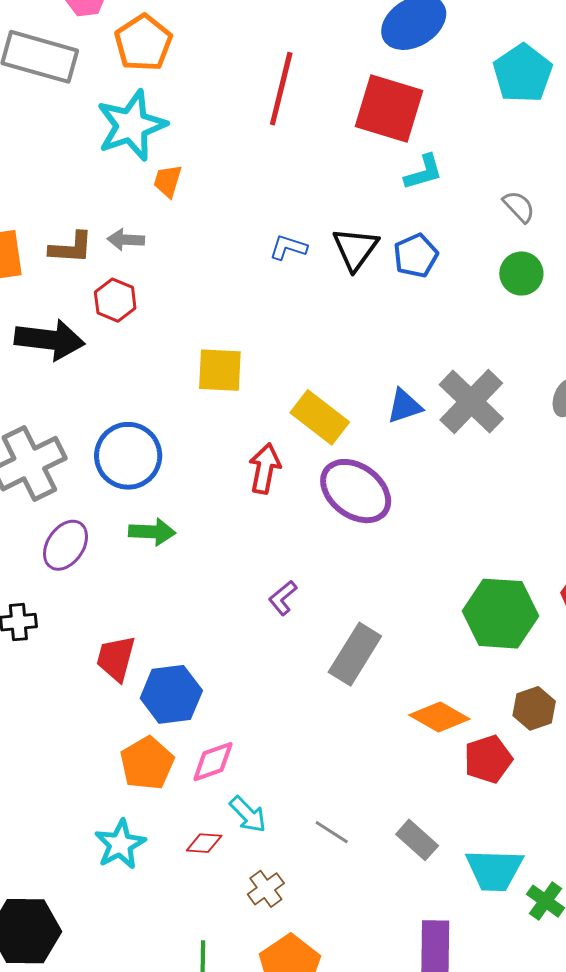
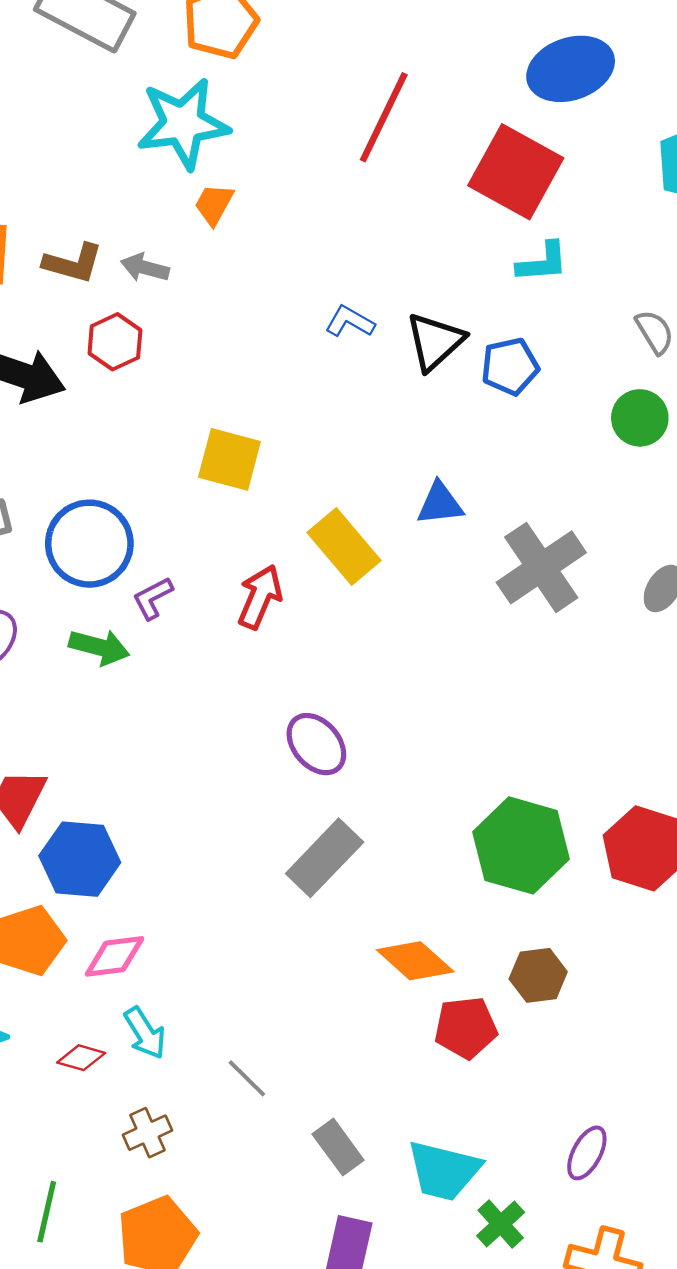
blue triangle: (404, 406) -> (440, 504), moved
purple ellipse: (356, 491) -> (316, 744), moved, size x0.7
purple L-shape: (283, 598) -> (153, 598), moved
gray rectangle: (417, 840) -> (338, 1147), moved

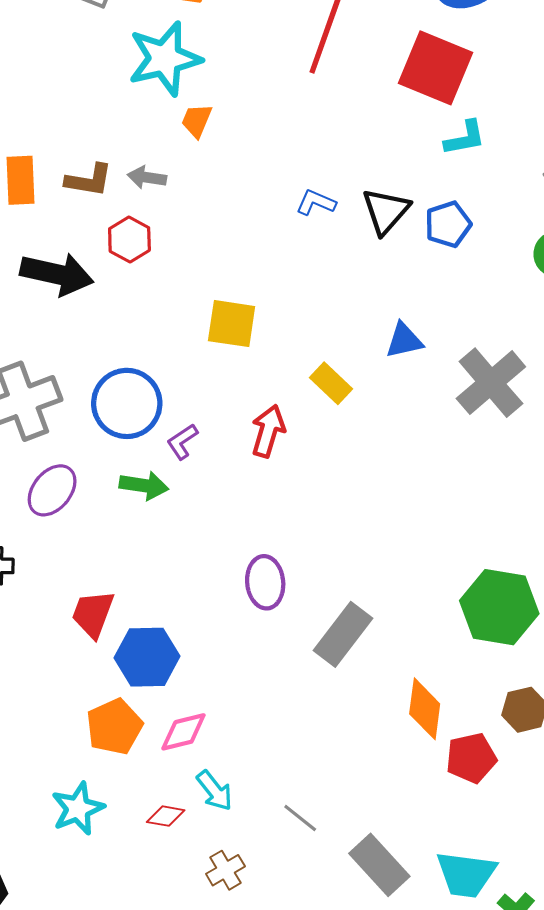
yellow rectangle: (344, 547) -> (331, 383), size x0.7
purple ellipse: (316, 744) -> (265, 582), moved, turned 42
orange diamond: (415, 961) -> (425, 709), turned 62
gray rectangle: (338, 1147) -> (379, 865), size x1.4

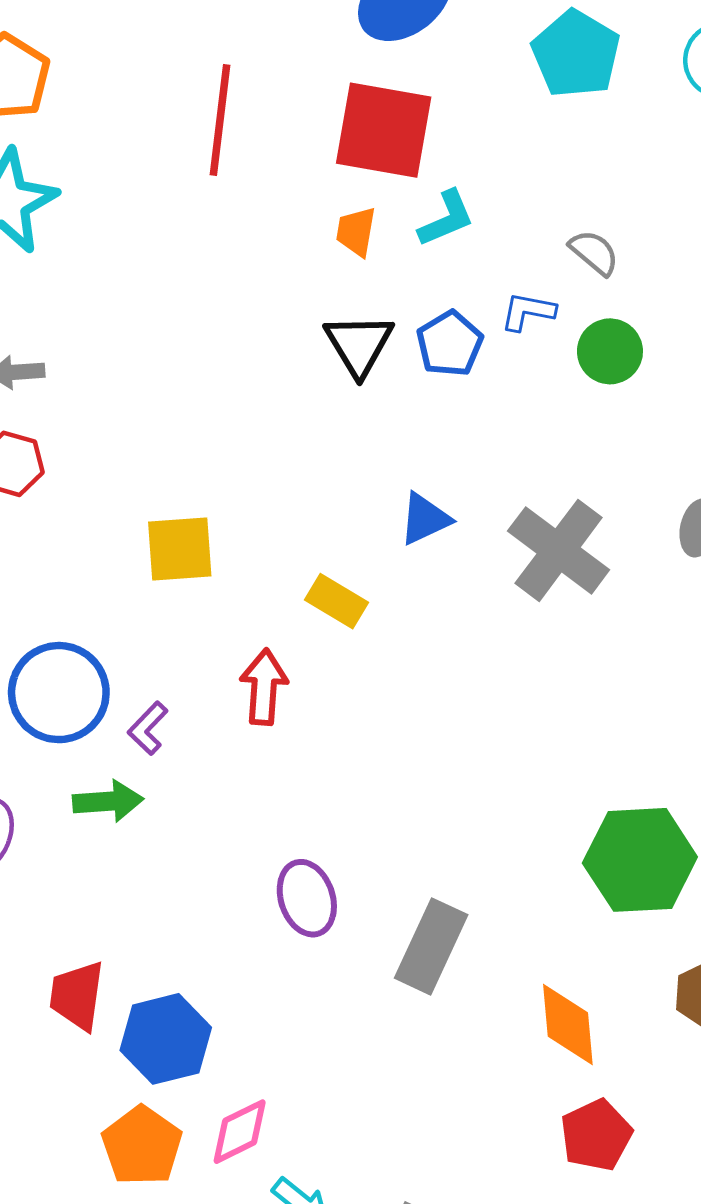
orange trapezoid: (197, 121) -> (356, 232), moved
blue L-shape: (316, 203) -> (528, 312), moved
red pentagon: (471, 758) -> (596, 1135), moved

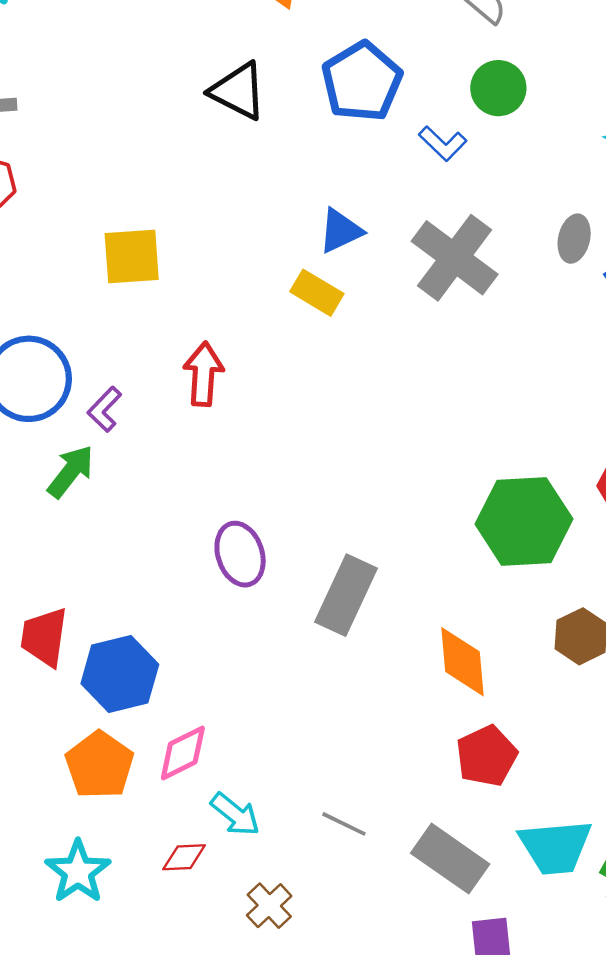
blue L-shape: (528, 312) -> (443, 143), moved, turned -147
blue pentagon: (450, 344) -> (362, 82), size x1.4
black triangle: (359, 345) -> (238, 91), moved, turned -32
yellow rectangle: (336, 601) -> (317, 293), moved
green arrow: (108, 801) -> (71, 472), turned -48

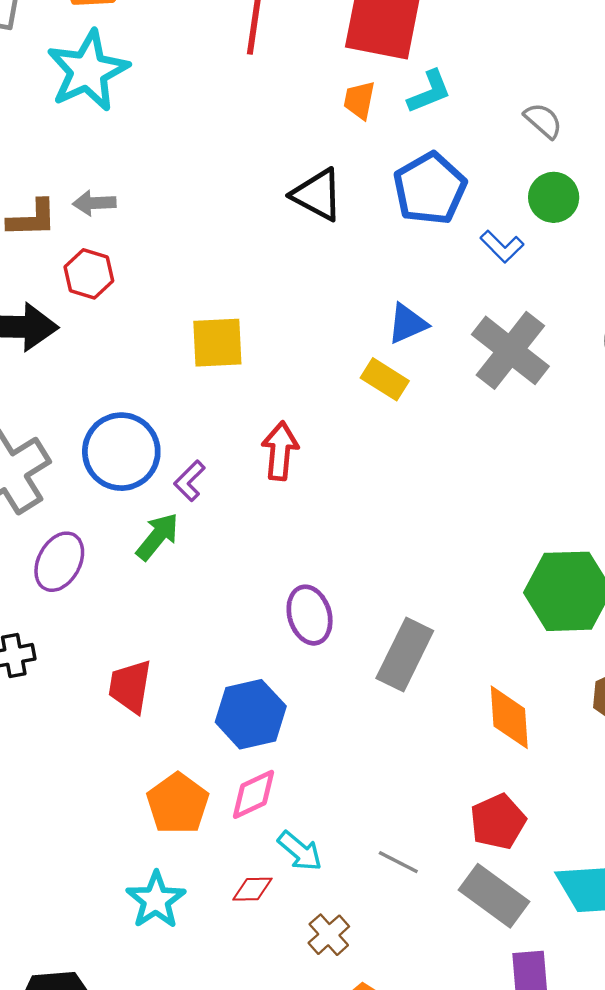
blue hexagon: (120, 674) -> (251, 714), moved
red pentagon: (487, 756) -> (498, 822), moved

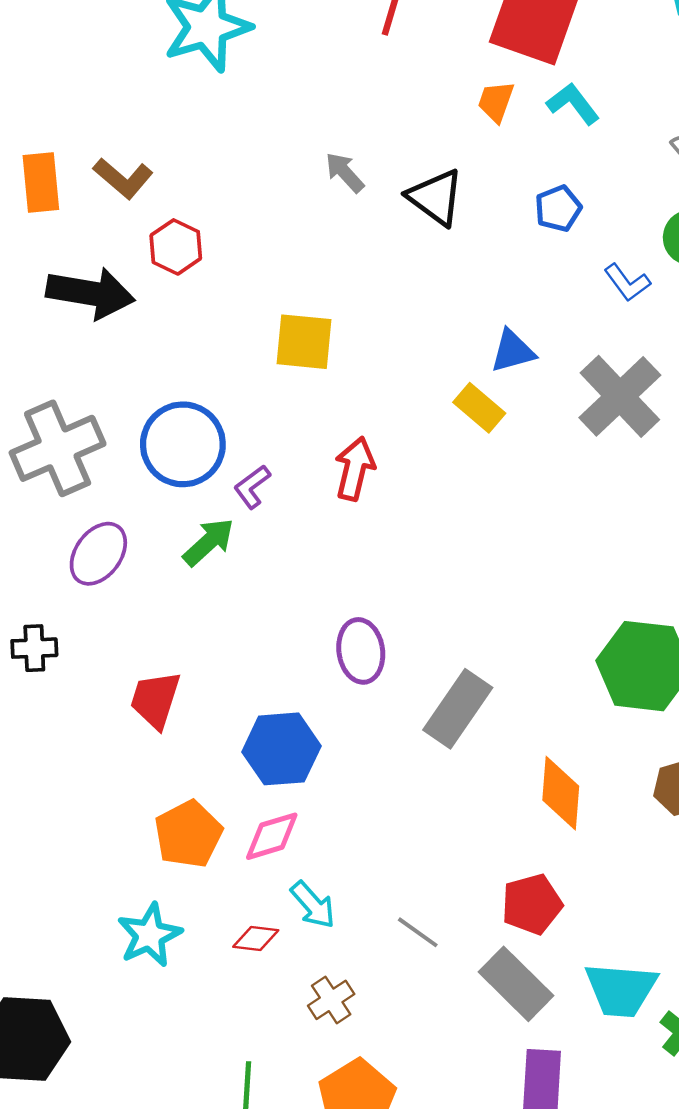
cyan L-shape: (429, 92) -> (573, 104), turned -114
blue pentagon: (430, 189) -> (558, 209), size x0.6
gray arrow: (94, 203) -> (345, 172), moved, turned 42
brown L-shape: (32, 219) -> (123, 178), turned 34

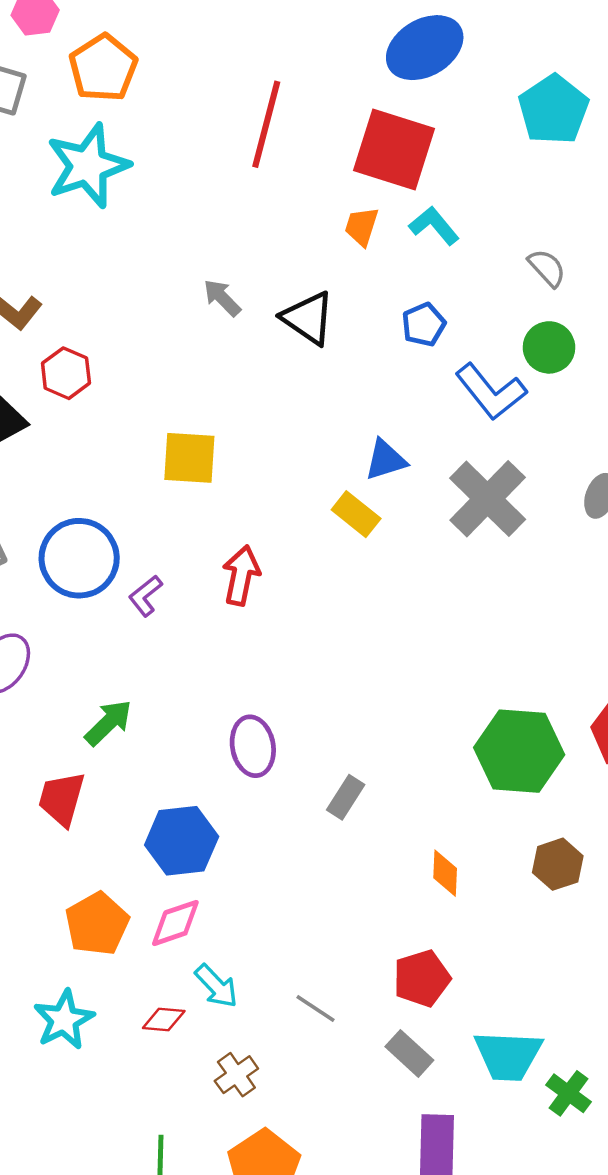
blue L-shape: (627, 283) -> (491, 392), size x1.6
green arrow: (209, 542) -> (108, 723), moved
gray rectangle: (458, 709) -> (346, 797), size x0.6
orange diamond: (561, 793) -> (445, 873), size x0.7
gray rectangle: (516, 984) -> (409, 1053), size x0.7

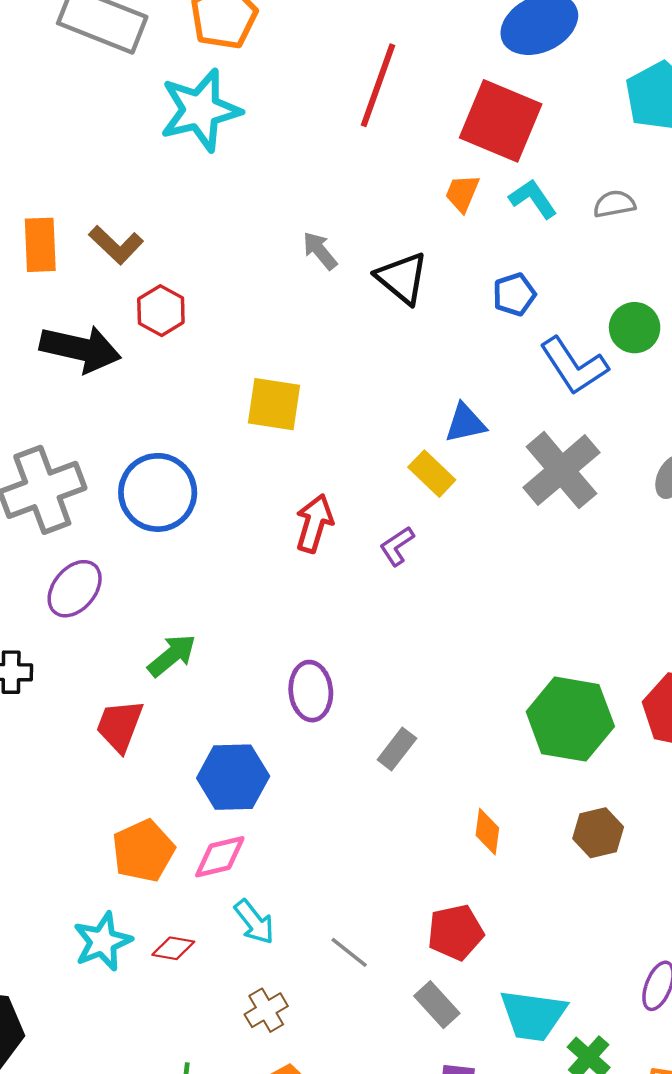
gray semicircle: (547, 268) -> (614, 204), moved, turned -63
purple L-shape: (145, 596) -> (397, 546), moved
red diamond: (164, 1020) -> (173, 948), moved

